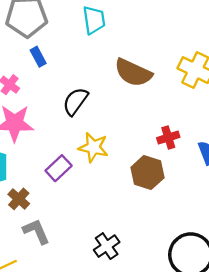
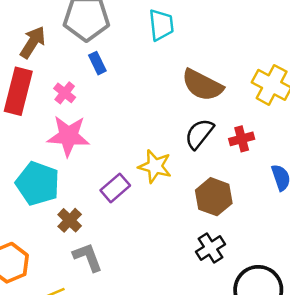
black semicircle: (75, 101) -> (199, 134), moved
red cross: (168, 137) -> (242, 139), moved
black cross: (107, 246) -> (210, 248), moved

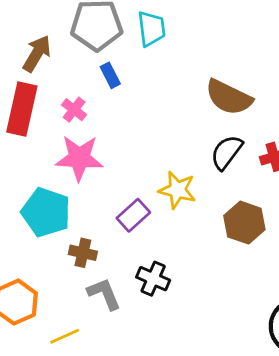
cyan trapezoid: (161, 25) -> (151, 29), moved
brown cross: (70, 220) -> (83, 253), turned -30
black cross: (210, 248) -> (153, 279), moved, turned -32

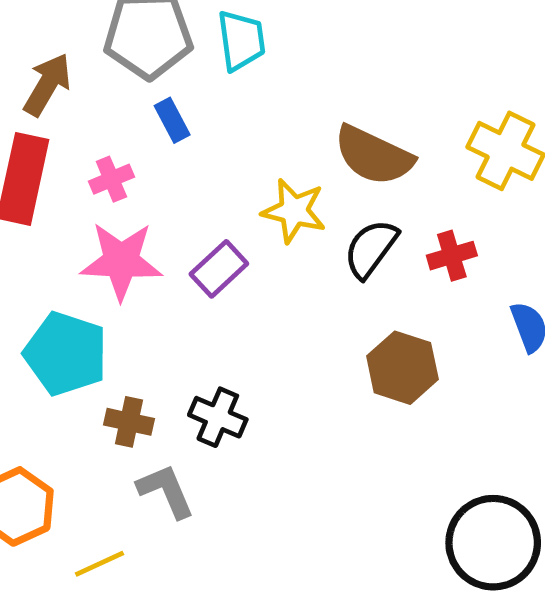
pink cross: (74, 110) -> (111, 179), turned 30
yellow star: (177, 190) -> (294, 211), moved
purple rectangle: (133, 215) -> (219, 269), moved
black cross: (153, 279) -> (218, 417), moved

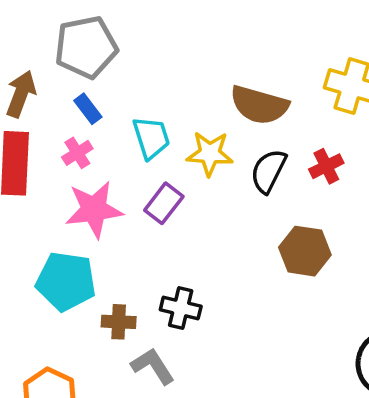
cyan trapezoid: (241, 40) -> (151, 138), moved
blue rectangle: (172, 120) -> (88, 109), moved

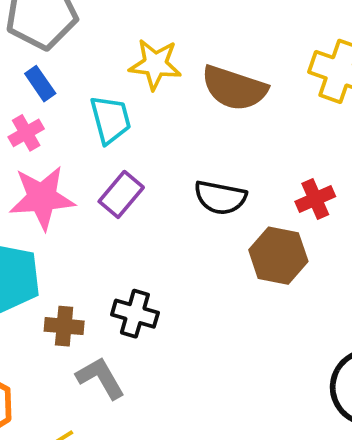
yellow star: (210, 153) -> (155, 64), moved
red cross: (326, 166) -> (315, 199), moved
black semicircle: (268, 171) -> (220, 198), moved, turned -108

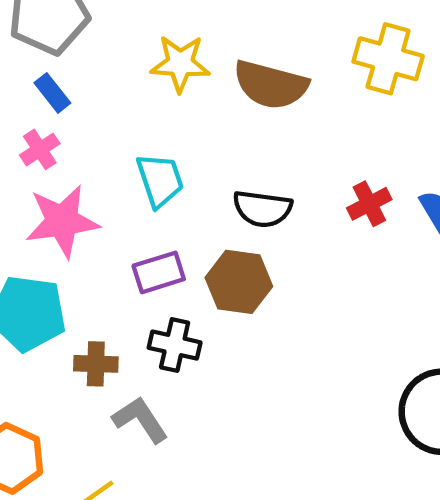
cyan trapezoid: (110, 120) -> (160, 180), moved
purple rectangle: (121, 194) -> (159, 272), moved, turned 36
brown hexagon: (278, 256) -> (239, 282), moved

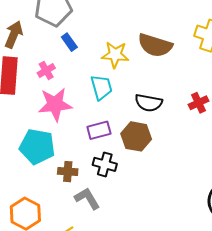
yellow star: (180, 63) -> (115, 55), moved
blue rectangle: (52, 93) -> (69, 42), moved

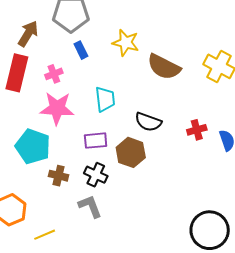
yellow star: (115, 55) -> (126, 43), moved
gray L-shape: (87, 198) -> (90, 206), moved

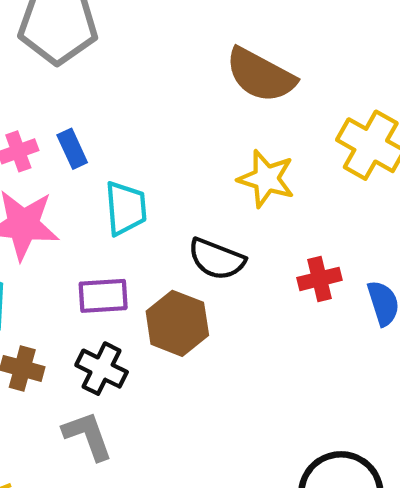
yellow star: (126, 43) -> (266, 179), moved
blue rectangle: (81, 50) -> (72, 149), moved
brown semicircle: (164, 67) -> (260, 75), moved

